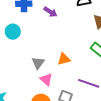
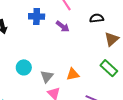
cyan circle: (13, 32) -> (24, 67), moved

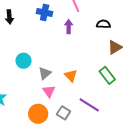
purple arrow: (63, 26) -> (69, 27), turned -136
orange triangle: (73, 74) -> (71, 76), turned 48

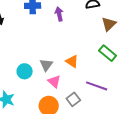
cyan circle: (23, 61) -> (25, 71), moved
gray square: (64, 113) -> (73, 99), turned 32

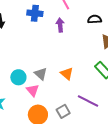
gray triangle: (46, 65) -> (41, 74), turned -32
pink triangle: (54, 81) -> (33, 90), moved

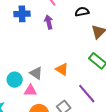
pink triangle: (33, 90) -> (30, 91), turned -40
purple line: (88, 101) -> (87, 94), turned 30

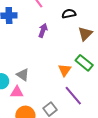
purple arrow: (49, 22) -> (43, 30), moved, turned 32
orange triangle: (62, 69) -> (65, 70), moved, turned 32

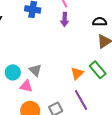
black semicircle: (69, 14) -> (100, 22), moved
purple arrow: (43, 30) -> (65, 19), moved, turned 152

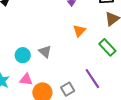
orange triangle: (77, 73) -> (79, 31), moved
pink triangle: (26, 86) -> (26, 79), moved

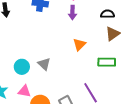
green rectangle: (107, 47) -> (107, 62), turned -48

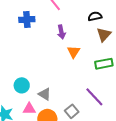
purple arrow: (72, 13) -> (61, 32), moved
gray triangle: (44, 64) -> (45, 94), moved

